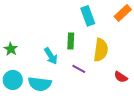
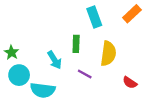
cyan circle: (13, 80) -> (19, 75), moved

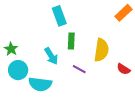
cyan rectangle: (94, 17) -> (59, 16), moved
red semicircle: (130, 83) -> (123, 69), moved

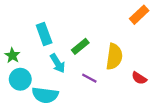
cyan rectangle: (59, 16) -> (44, 34), moved
green rectangle: (71, 41) -> (80, 46), turned 49

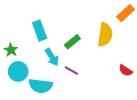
yellow semicircle: (114, 57) -> (105, 35), moved
purple line: (89, 78) -> (71, 70), moved

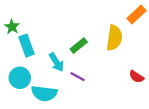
cyan rectangle: (40, 31) -> (26, 46), moved
green star: (11, 50) -> (12, 27), moved

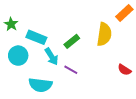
cyan rectangle: (26, 46) -> (36, 37), moved, turned -48
cyan circle: (20, 78) -> (18, 56), moved

